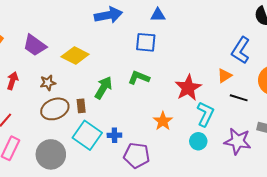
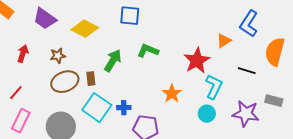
blue square: (146, 42) -> (130, 16), moved
orange triangle: (225, 76) -> (224, 41), moved

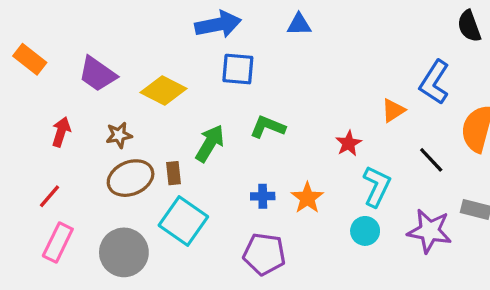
red star: (197, 61) -> (349, 143), size x0.6
black line: (247, 71) -> (431, 160), turned 30
blue cross: (124, 108) -> (263, 196), moved

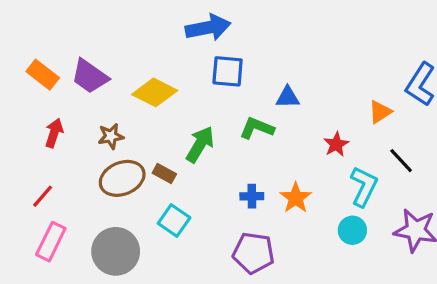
blue triangle: (299, 24) -> (288, 97), moved
orange rectangle: (30, 59) -> (43, 75), moved
black line: (431, 160) -> (401, 161), moved
brown rectangle: (173, 173) -> (164, 174), turned -55
cyan square: (183, 221) -> (174, 221), size x0.7

